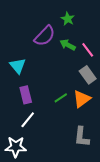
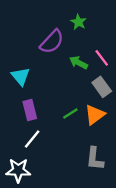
green arrow: (68, 45) -> (78, 63), moved

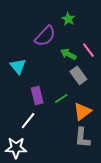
gray rectangle: (102, 87) -> (78, 75), moved
purple rectangle: (30, 110) -> (37, 95), moved
orange triangle: (95, 115) -> (82, 112), moved

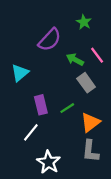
green star: (68, 19) -> (84, 22), moved
cyan triangle: (18, 66) -> (20, 73), turned 30
white star: (16, 148) -> (49, 162), moved, turned 30

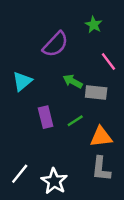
green arrow: (75, 60) -> (73, 81), moved
gray rectangle: (86, 83) -> (96, 92), turned -48
orange triangle: (90, 122) -> (101, 137), turned 30
white line: (31, 132) -> (20, 174), moved

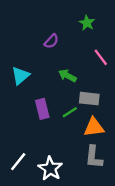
purple semicircle: (55, 44) -> (51, 41), size x0.6
gray rectangle: (96, 92) -> (89, 99), moved

